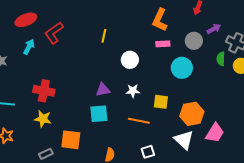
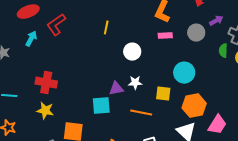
cyan circle: (182, 68) -> (184, 73), moved
purple triangle: (103, 90) -> (116, 89), moved

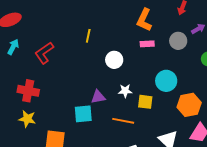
red L-shape: (56, 25) -> (44, 53), moved
white star: (135, 83) -> (125, 91), moved
orange hexagon: (194, 106) -> (189, 105), moved

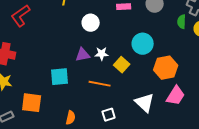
purple triangle: (98, 97) -> (83, 55), moved
yellow square: (145, 102) -> (122, 65), turned 35

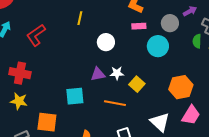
cyan circle: (143, 44) -> (158, 46), moved

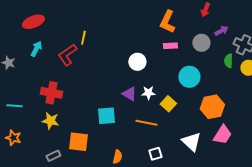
yellow line: (80, 18) -> (83, 38), moved
cyan circle: (158, 46) -> (189, 77), moved
purple triangle: (98, 74) -> (129, 94), turned 42

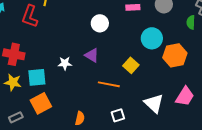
red L-shape: (67, 55) -> (30, 16), turned -35
white star: (148, 93) -> (65, 63), moved
orange hexagon: (212, 107) -> (175, 55), moved
cyan square: (106, 116) -> (37, 77), moved
orange square: (78, 142) -> (41, 103), turned -35

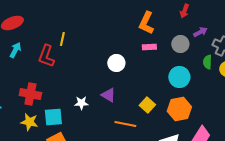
cyan circle: (152, 38) -> (179, 77), moved
orange hexagon: (175, 55) -> (179, 109), moved

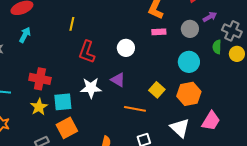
red L-shape: (46, 56) -> (87, 52), moved
white star: (81, 103) -> (91, 88), size x1.5
yellow star: (29, 122) -> (39, 107), turned 30

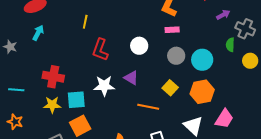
gray circle: (190, 29) -> (176, 56), moved
yellow circle: (237, 54) -> (250, 61), moved
yellow star: (39, 107) -> (52, 105), turned 30

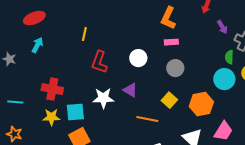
purple arrow: (223, 15) -> (222, 27), turned 88
cyan circle: (202, 60) -> (224, 79), moved

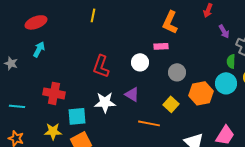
yellow line: (84, 34) -> (93, 15), moved
pink rectangle: (171, 42) -> (161, 46), moved
orange hexagon: (201, 104) -> (201, 93), moved
yellow star: (51, 117) -> (53, 131), moved

